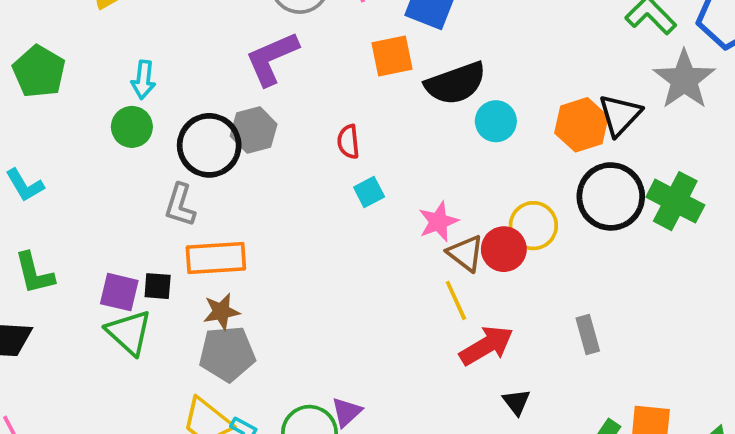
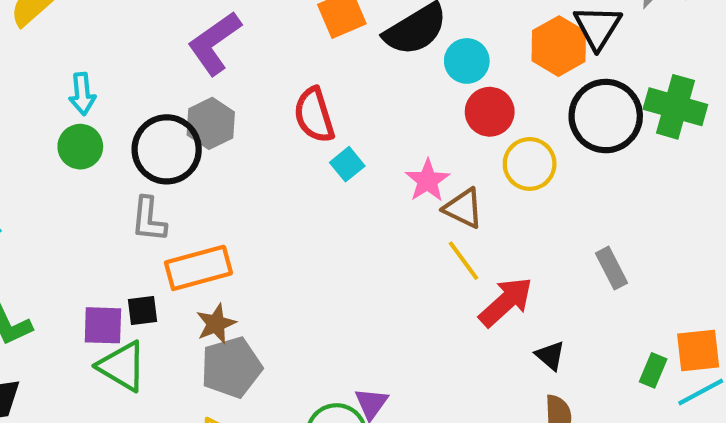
red semicircle: (348, 142) -> (314, 115), size x1.5
red circle: (504, 249) -> (490, 112), moved

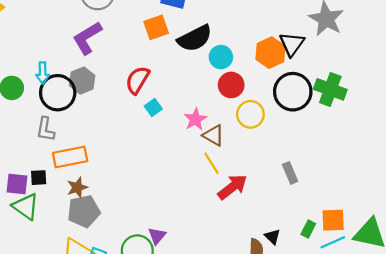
cyan arrow: (82, 94) -> (43, 73), moved
red semicircle: (314, 115) -> (138, 80), turned 44
black triangle: (550, 356) -> (272, 237), moved

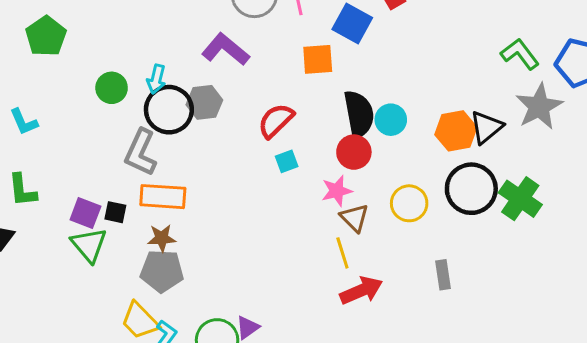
purple L-shape: (87, 38) -> (226, 49), turned 56
black semicircle: (195, 38) -> (359, 114), moved, turned -88
red circle: (231, 85) -> (354, 152), moved
gray L-shape: (45, 129) -> (141, 152), size x1.4
gray rectangle: (290, 173) -> (443, 275), moved

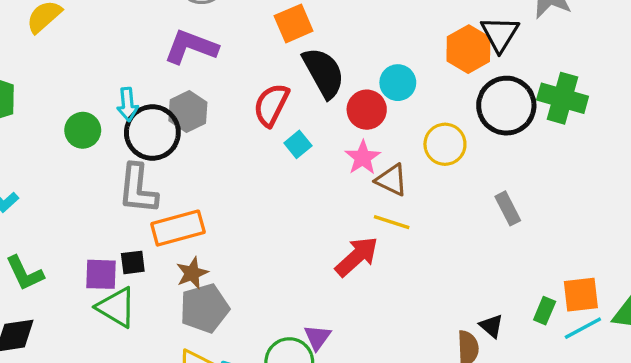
black semicircle: (359, 114) -> (324, 73), moved
cyan circle: (391, 120) -> (398, 83), moved
yellow line: (342, 253) -> (392, 222), turned -36
red arrow: (361, 290) -> (357, 257), moved

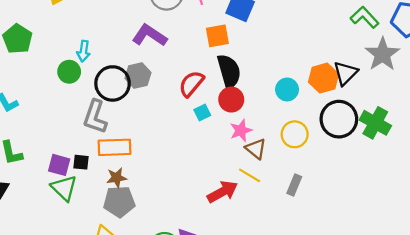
cyan circle: (398, 83) -> (287, 89), moved
cyan arrow: (128, 104) -> (84, 51), moved
red circle: (367, 110) -> (231, 100), moved
gray rectangle: (508, 208) -> (294, 185), moved, turned 36

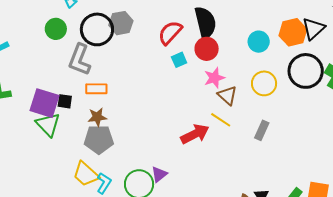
green circle: (69, 72) -> (56, 29), moved
orange rectangle: (114, 147) -> (96, 89), size x0.7
purple square: (59, 165) -> (44, 103), size x1.4

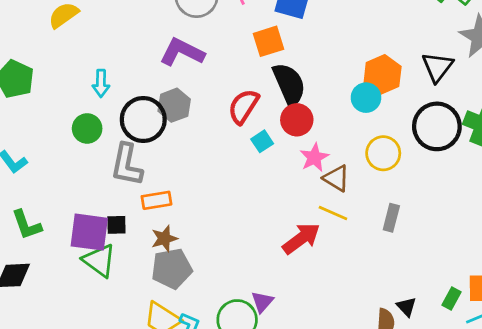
orange hexagon: (293, 32) -> (383, 74), moved

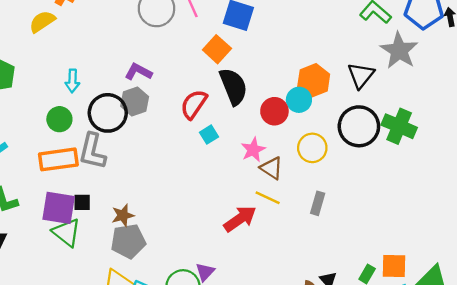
orange square: (268, 41) -> (217, 49), turned -32
purple L-shape: (182, 52) -> (138, 72), moved, size x0.7
red circle: (297, 120) -> (274, 111), moved
orange rectangle: (156, 200) -> (58, 159), moved, size x1.5

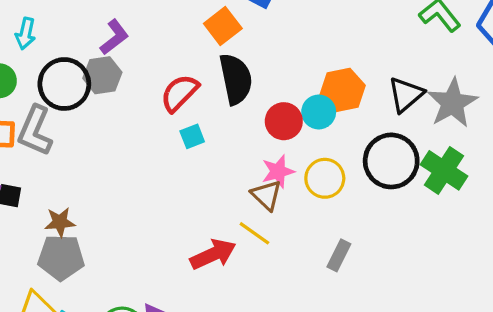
gray star: (399, 51) -> (452, 103), moved
purple L-shape: (138, 72) -> (114, 37), turned 104
pink star: (253, 150) -> (278, 171), moved
gray rectangle: (318, 203) -> (339, 255), moved

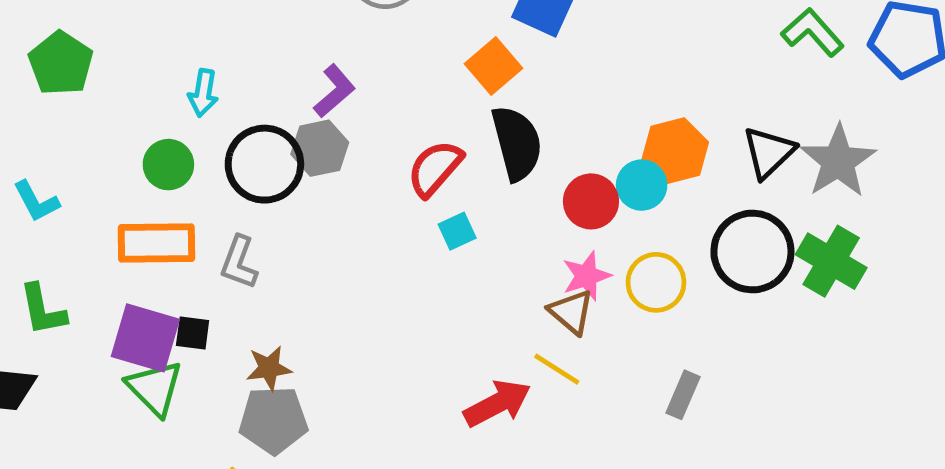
gray L-shape: (35, 131) -> (239, 262), moved, size x0.7

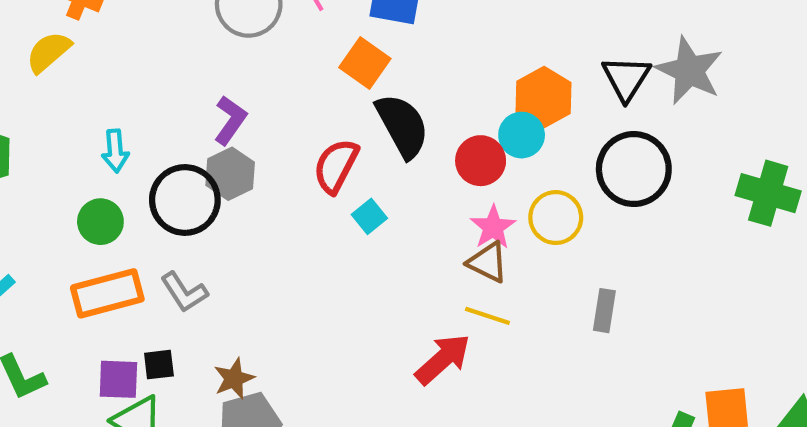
green cross: (831, 261) -> (768, 193), moved
gray L-shape: (239, 262) -> (184, 292), turned -39
purple square: (145, 338) -> (118, 379), size x0.7

